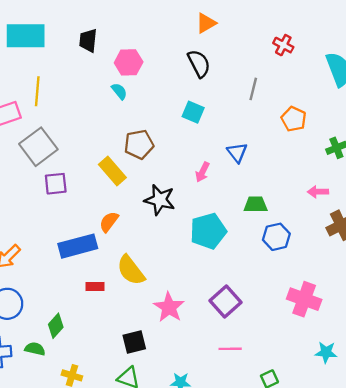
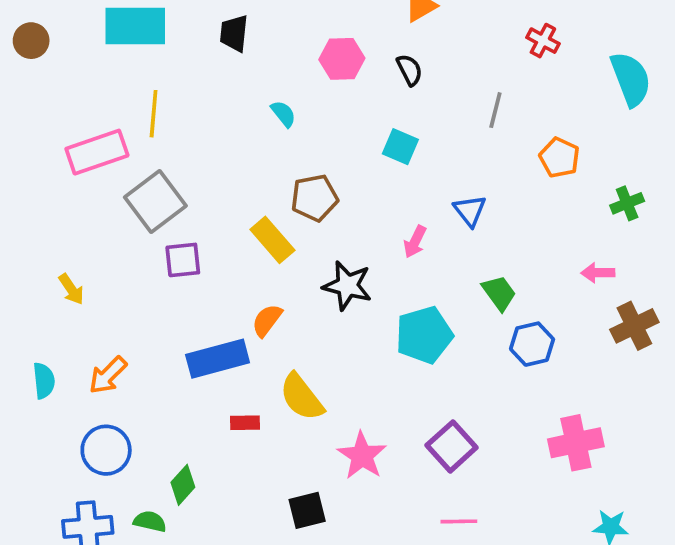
pink hexagon: (129, 62) -> (342, 59), moved
black semicircle: (199, 64) -> (410, 70), size x0.7
green trapezoid: (256, 204) -> (499, 293), turned 55
pink cross: (304, 299) -> (576, 443), turned -32

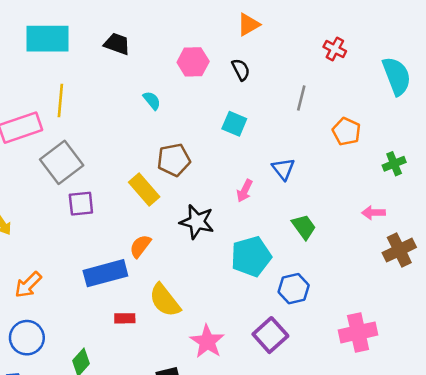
black trapezoid: (234, 33) -> (117, 44), turned 104
blue hexagon: (532, 344) -> (294, 289), moved

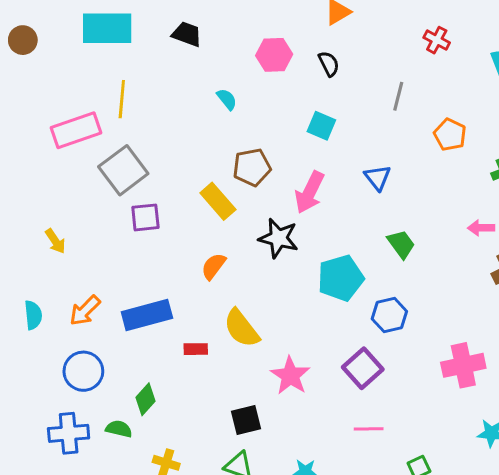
pink arrow: (245, 191) -> (310, 192), moved, size x1.6
blue rectangle: (105, 273) -> (147, 315), moved

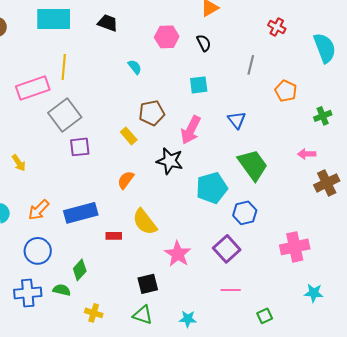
cyan square: (321, 126) -> (199, 85), turned -30
yellow rectangle: (218, 201) -> (129, 136), size x0.7
green trapezoid: (401, 244) -> (253, 165), size x1.6

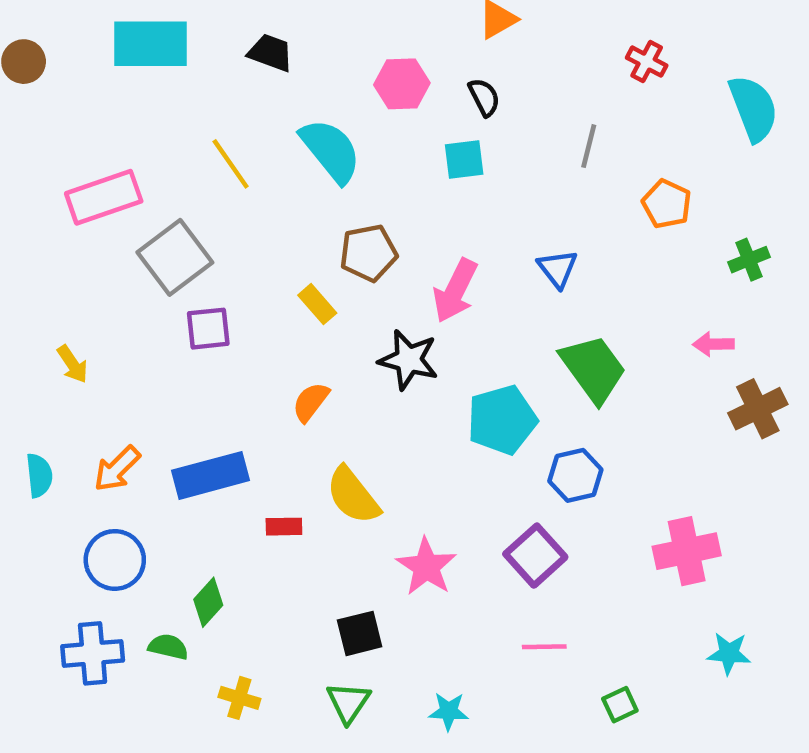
yellow line: (64, 67) -> (231, 164), moved, turned -40
cyan semicircle: (135, 67) -> (331, 151), size x2.0
cyan square: (199, 85) -> (464, 159), moved
green triangle: (143, 315) -> (348, 702), turned 45

